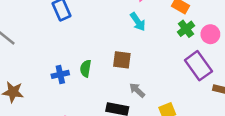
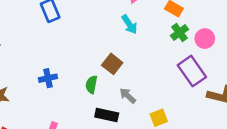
brown square: (122, 60) -> (112, 64), turned 30
green semicircle: (86, 68) -> (91, 85), moved

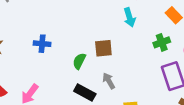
green cross: (179, 33) -> (162, 42), moved
brown square: (112, 64) -> (103, 48), turned 30

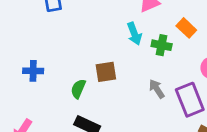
green cross: (162, 42) -> (162, 45), moved, turned 35
gray arrow: (109, 81) -> (157, 89), moved

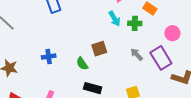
green semicircle: (78, 89) -> (82, 64), turned -48

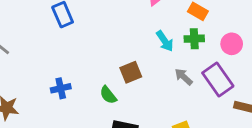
cyan arrow: (114, 19) -> (165, 41), moved
green cross: (135, 23) -> (194, 39), moved

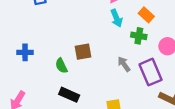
cyan arrow: (165, 41) -> (116, 18), moved

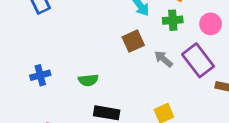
brown square: (83, 52) -> (133, 41), moved
green semicircle: (61, 66) -> (88, 80), turned -56

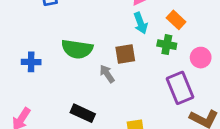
gray arrow: (163, 59) -> (107, 74), moved
green semicircle: (88, 80) -> (77, 49), moved, size x1.6

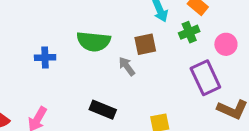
green cross: (167, 45) -> (189, 32), turned -30

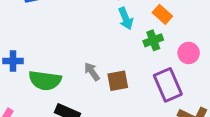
green semicircle: (94, 41) -> (45, 80), moved
brown square: (145, 44) -> (118, 81), moved

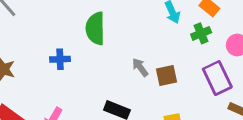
green semicircle: (45, 80) -> (95, 28), moved, turned 84

